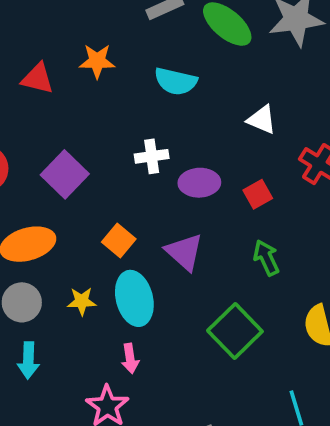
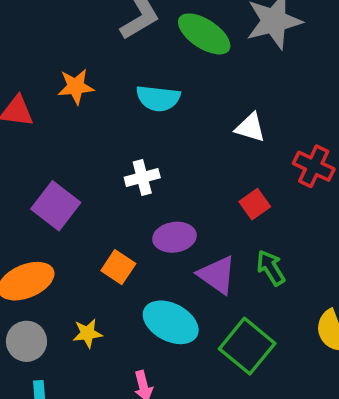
purple ellipse: (199, 183) -> (174, 237), moved
purple triangle: (184, 252) -> (217, 275), moved
cyan ellipse: (134, 298) -> (171, 322), moved, turned -42

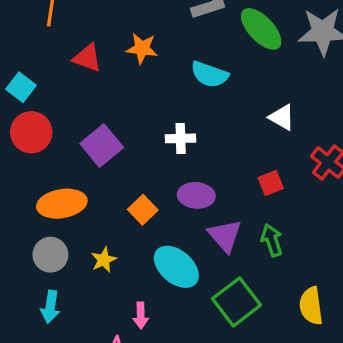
yellow star: (87, 333) -> (104, 260), turned -30

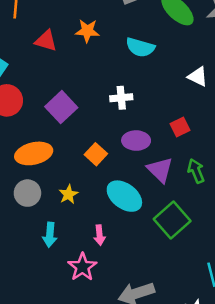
red square: (271, 183) -> (180, 127), moved
cyan arrow: (50, 307) -> (50, 235), moved

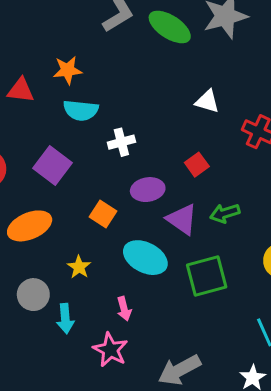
cyan semicircle: (140, 47) -> (81, 110), moved
green arrow: (196, 171) -> (225, 213), turned -75
gray circle: (27, 193) -> (33, 295), moved
green square: (172, 220) -> (207, 276), turned 36

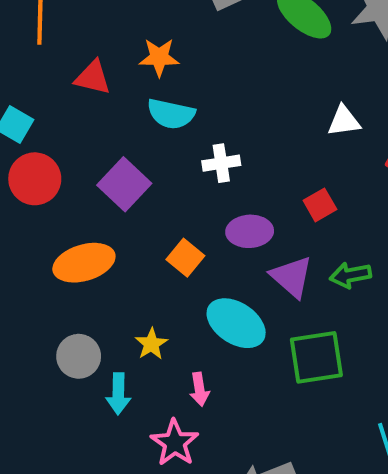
white triangle: (207, 101) -> (344, 121), turned -30
yellow star: (79, 267) -> (151, 344), moved

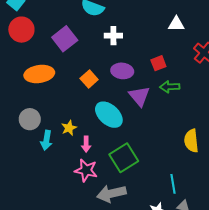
green arrow: (350, 275) -> (170, 87), moved
yellow star: (151, 344) -> (69, 128), moved
green square: (316, 357) -> (124, 158), moved, turned -32
pink star: (175, 443) -> (86, 170), moved, turned -30

